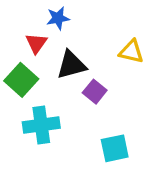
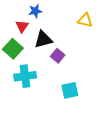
yellow triangle: (131, 52) -> (85, 20), moved

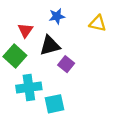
blue star: (35, 11) -> (57, 16), moved
cyan square: (70, 90) -> (55, 104), moved

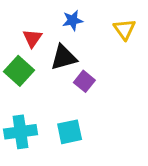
yellow triangle: (98, 23) -> (125, 29), turned 42
cyan cross: (29, 87) -> (21, 132), moved

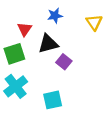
green square: (19, 71) -> (14, 54), turned 30
cyan cross: (21, 132) -> (16, 86), moved, turned -30

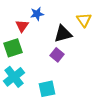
blue star: (55, 16) -> (37, 14), moved
black triangle: (48, 44) -> (63, 34), moved

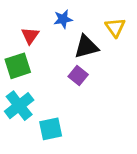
blue star: (37, 14) -> (63, 19), moved
cyan square: (47, 89) -> (51, 129), moved

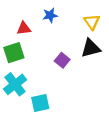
red triangle: (30, 36) -> (24, 28), turned 48
black triangle: (86, 47) -> (91, 48), moved

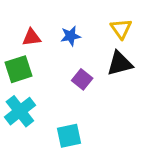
blue star: (50, 15) -> (71, 36), moved
cyan square: (40, 103) -> (69, 136), moved

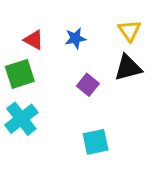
red triangle: (32, 37) -> (34, 40), turned 36
cyan square: (69, 136) -> (96, 142), moved

